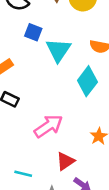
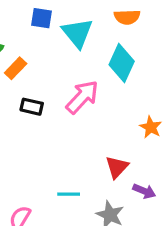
pink arrow: (48, 126) -> (82, 97), moved

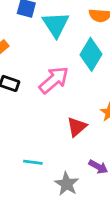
red triangle: (117, 167) -> (77, 127), moved

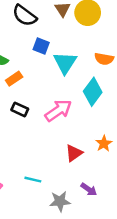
gray star: (67, 184) -> (60, 201), turned 30

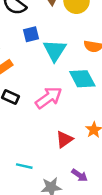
blue square: (41, 46) -> (31, 34), turned -35
cyan diamond: (93, 92) -> (82, 79), turned -64

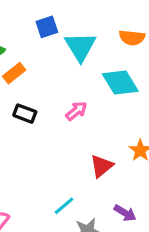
pink arrow: (49, 98) -> (76, 111), size x0.6
cyan line: (24, 166) -> (64, 206), moved, turned -49

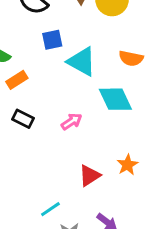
cyan triangle: (80, 47) -> (82, 62), turned -36

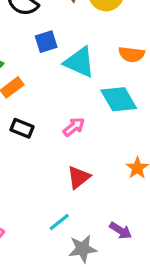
red triangle: (90, 176) -> (79, 177), moved

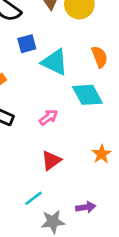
orange semicircle: (132, 54) -> (100, 57), turned -120
purple arrow: (121, 231) -> (86, 207), turned -42

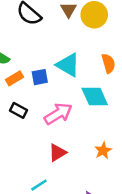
blue square: (27, 44) -> (40, 77), moved
pink arrow: (48, 117) -> (58, 114), size x1.6

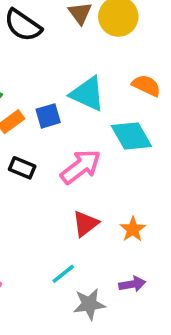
orange semicircle: (108, 63) -> (146, 85), turned -42
orange star: (103, 151) -> (133, 229), moved

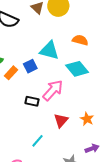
black rectangle: (22, 168) -> (32, 101), moved
cyan line: (63, 274) -> (37, 141), moved

